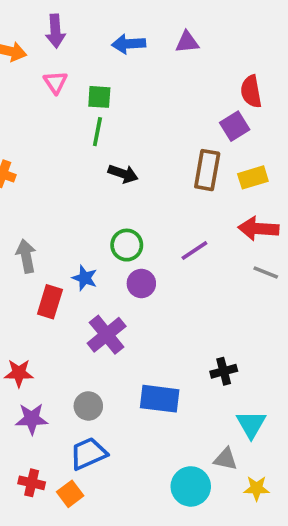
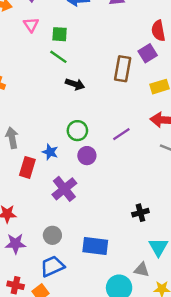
green line: (97, 132) -> (58, 57), turned -66
brown rectangle: (207, 170) -> (123, 69), moved
blue rectangle: (160, 399) -> (95, 246), moved

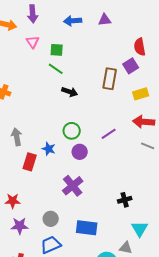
purple cross: (64, 189) -> (73, 186), moved

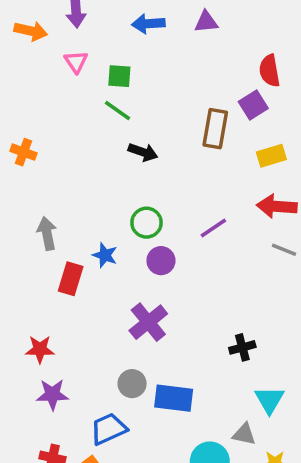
gray circle: (51, 219) -> (132, 384), moved

